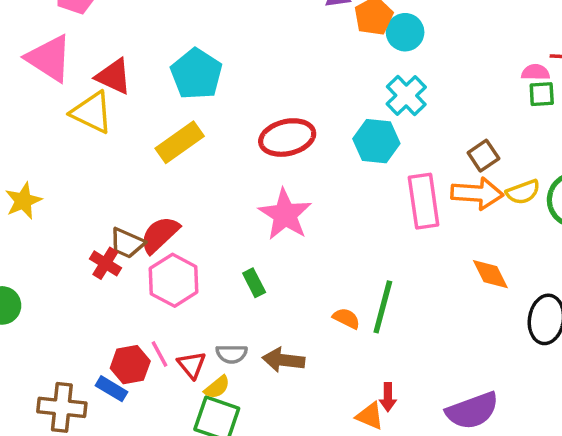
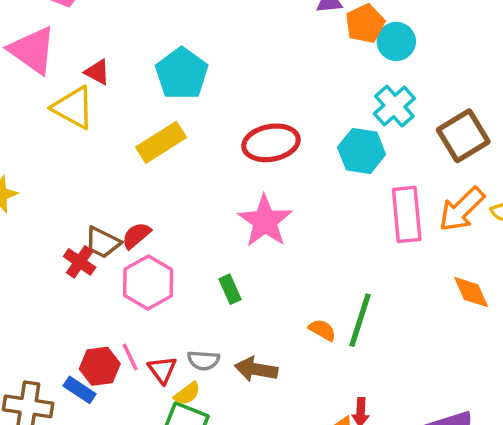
red triangle: (114, 76) -> (97, 72), size x0.7
brown square: (483, 156) -> (463, 136), moved, size x1.6
orange arrow: (477, 194) -> (462, 209), turned 129
red semicircle: (160, 235) -> (136, 235), size x0.7

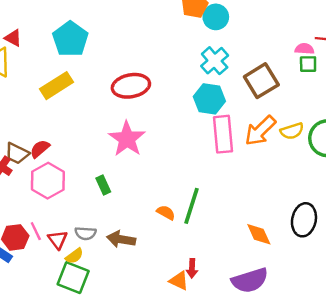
cyan hexagon: (362, 151) -> (209, 99), moved
orange diamond: (471, 292) -> (259, 234), moved

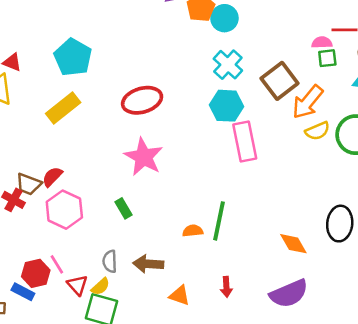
orange arrow: (260, 131) -> (308, 102), moved
orange semicircle: (166, 213) -> (193, 231), turned -30
gray semicircle: (85, 233) -> (110, 261), turned 90
red triangle: (58, 240) -> (77, 285), moved
orange triangle: (179, 281) -> (180, 295), moved

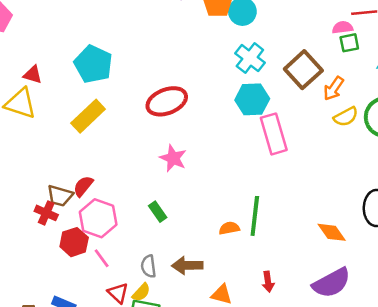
orange arrow: (308, 102) -> (334, 88), size x0.7
pink star: (144, 157) -> (173, 158), size x0.7
pink line: (57, 264) -> (102, 258), moved
red hexagon: (36, 273) -> (74, 242), moved

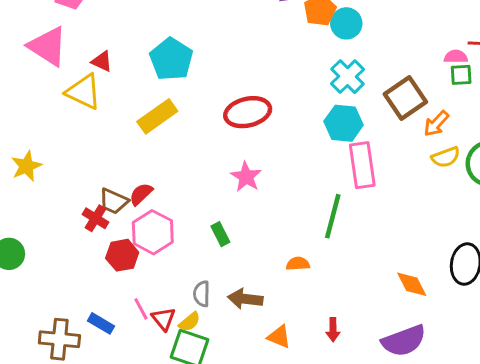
green line: (255, 216) -> (333, 216), moved
pink line: (102, 258) -> (141, 309), moved

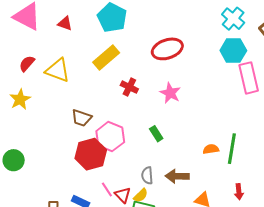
yellow triangle: (84, 92) -> (58, 70), moved
red semicircle: (141, 194) -> (27, 64), moved
green line: (333, 216) -> (232, 149), moved
red cross: (96, 218) -> (129, 87), moved
red hexagon: (122, 255) -> (91, 154), size x1.4

